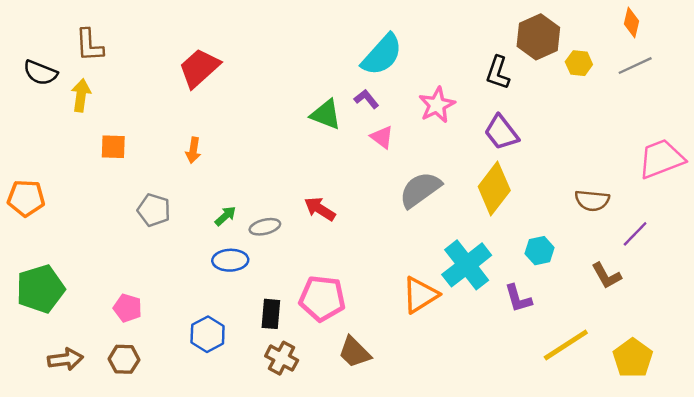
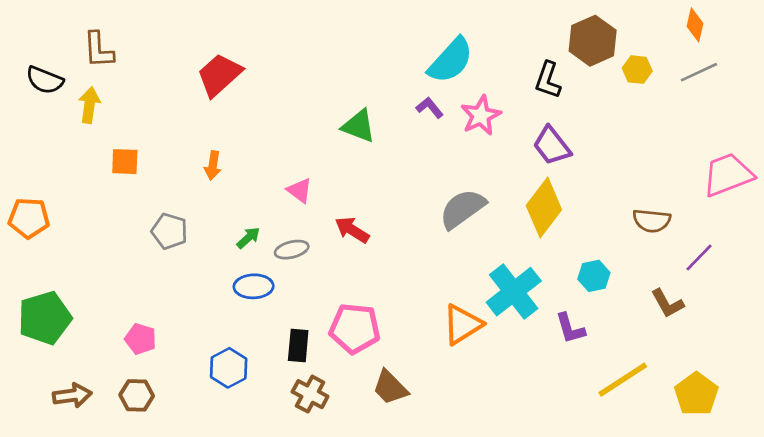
cyan semicircle: (382, 55) -> (451, 60), moved
purple L-shape: (366, 99) -> (430, 108), moved
pink triangle: (382, 137) -> (300, 190), moved

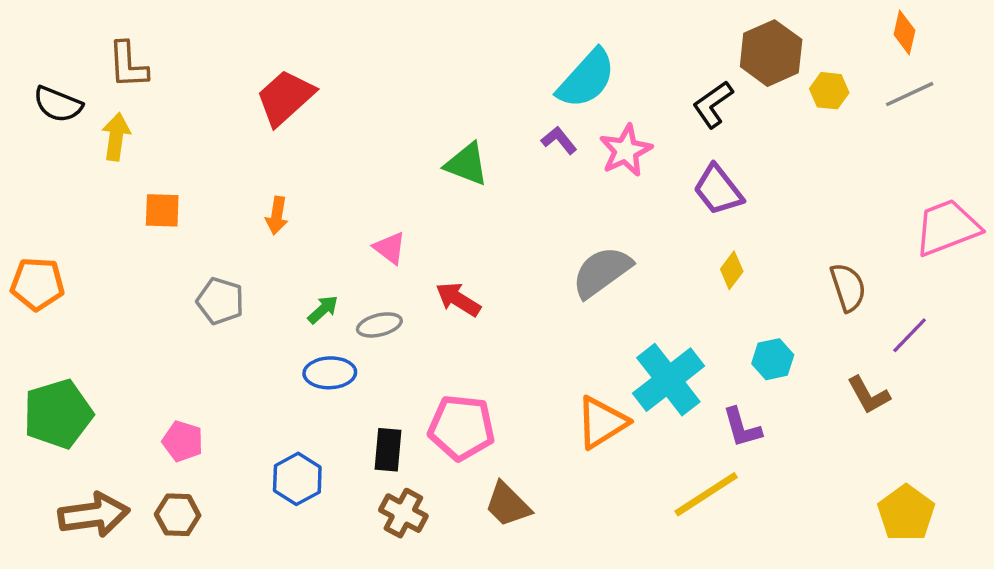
black L-shape: (548, 80) -> (713, 104), turned 36
yellow diamond: (544, 208) -> (732, 270), moved, size x0.5
brown semicircle: (652, 221) -> (848, 287), turned -114
yellow line: (623, 380) -> (706, 494), moved
brown arrow: (72, 395) -> (94, 515), size x1.4

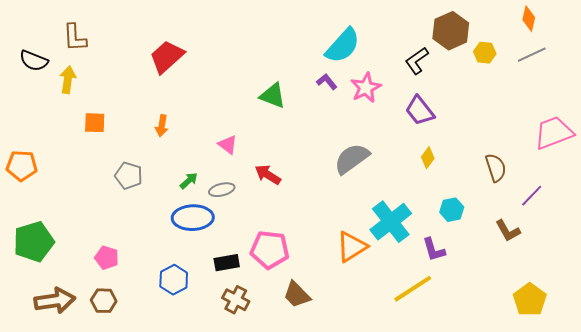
blue ellipse: (330, 373) -> (193, 218), size x1.4
black rectangle: (388, 450) -> (227, 263), turned 75

